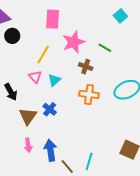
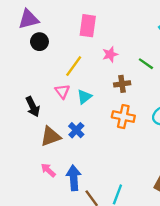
pink star: (74, 42) -> (110, 54), size x0.6
brown cross: (86, 67) -> (122, 84), turned -32
brown triangle: (28, 116) -> (50, 136), turned 30
pink arrow: (28, 145) -> (48, 170), turned 136

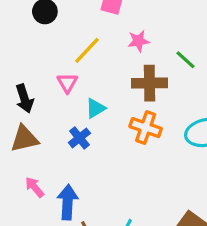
brown cross: (122, 84) -> (150, 83), size x1.5
cyan triangle: (84, 97) -> (95, 108), moved
brown triangle: (50, 136) -> (25, 139), moved

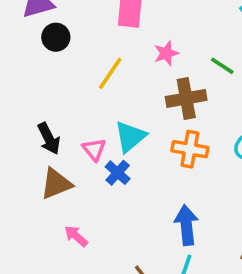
pink triangle: (67, 83) -> (94, 149), moved
cyan triangle: (95, 108) -> (130, 137), size x1.4
blue arrow: (68, 202) -> (186, 225), moved

